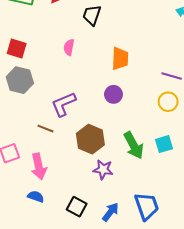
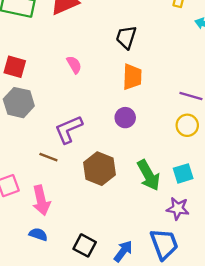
black trapezoid: (92, 15) -> (126, 37), moved
pink semicircle: (69, 47) -> (74, 65), turned 140
purple star: (103, 170) -> (178, 208), moved

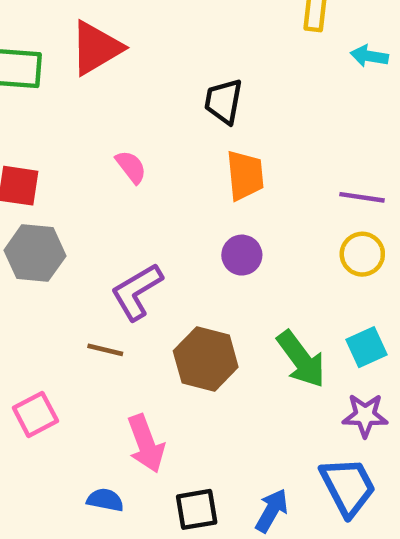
pink arrow: (41, 200) -> (146, 444), moved
black square: (85, 245) -> (197, 509), turned -30

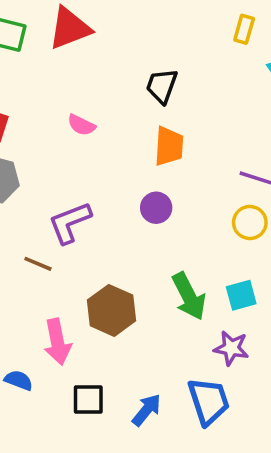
pink semicircle: (131, 167) -> (81, 125), turned 144
brown hexagon: (206, 359) -> (112, 310), moved

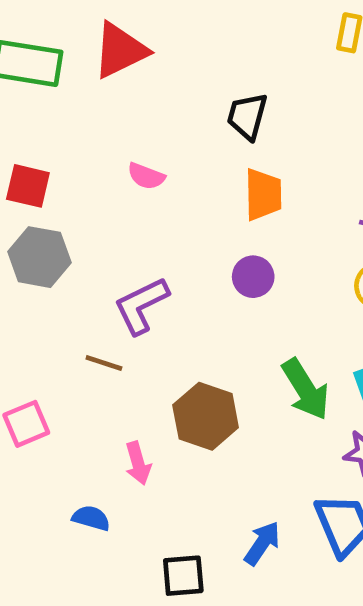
pink arrow: (57, 342) -> (138, 463), size x0.7
black square: (88, 399) -> (183, 576), moved

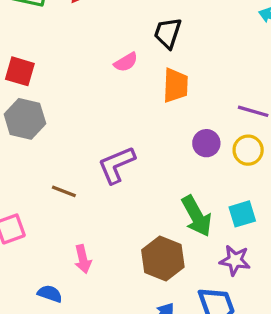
pink semicircle: (146, 176) -> (126, 62), moved, turned -55
purple circle: (253, 277) -> (206, 143), moved
purple L-shape: (141, 306) -> (116, 165), moved
brown hexagon: (206, 416) -> (163, 258), moved

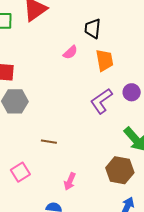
purple L-shape: (116, 165) -> (101, 101), moved
pink arrow: (83, 259) -> (70, 181), turned 48

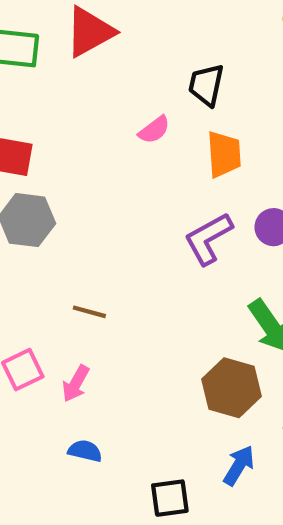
pink arrow: (70, 181) -> (76, 384), moved

